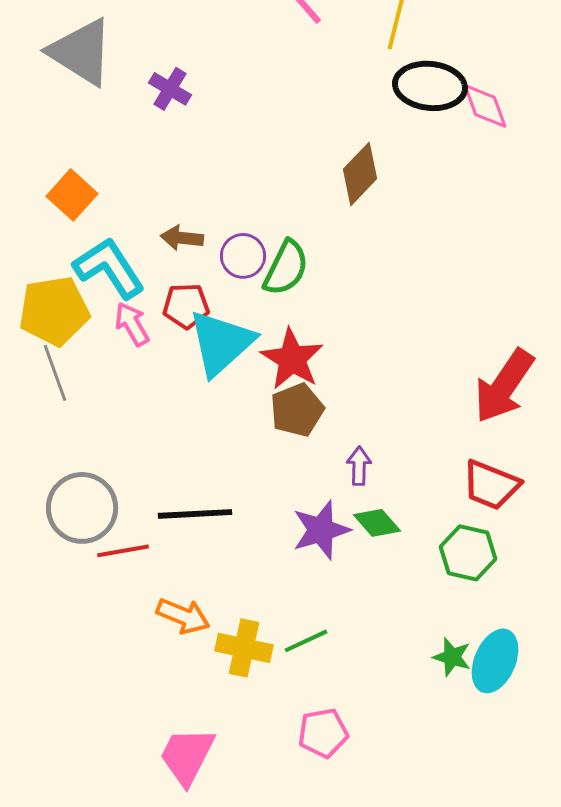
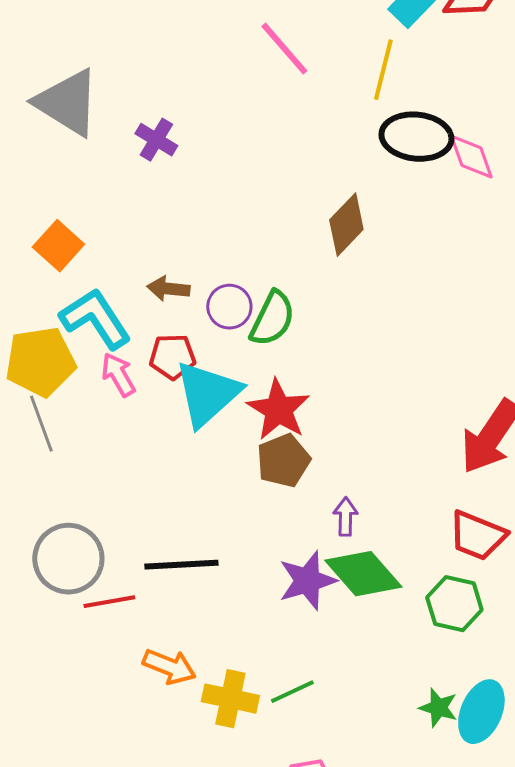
green diamond: (377, 523) -> (363, 574), size x1.6

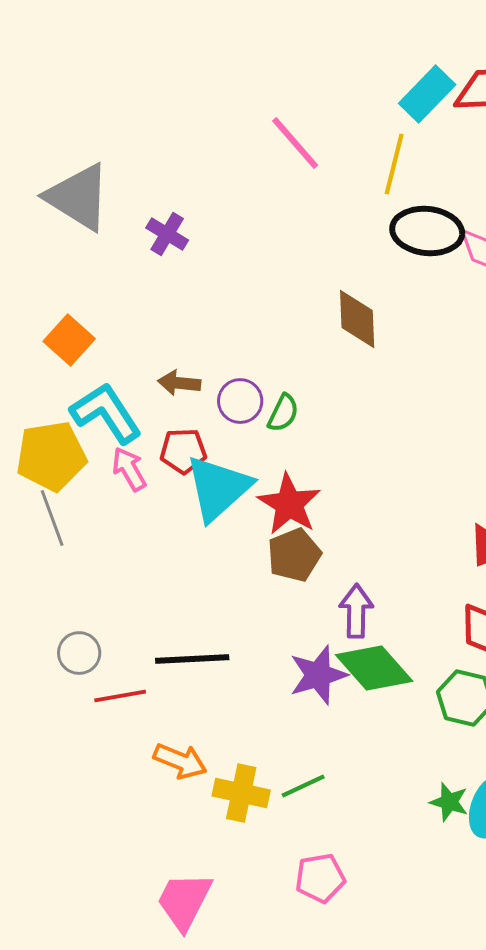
brown diamond: (346, 225) -> (357, 319), turned -46
green semicircle: (272, 319) -> (283, 413), size x0.7
purple arrow: (345, 517) -> (356, 611), size x1.4
gray circle: (68, 559) -> (79, 653), size x0.6

